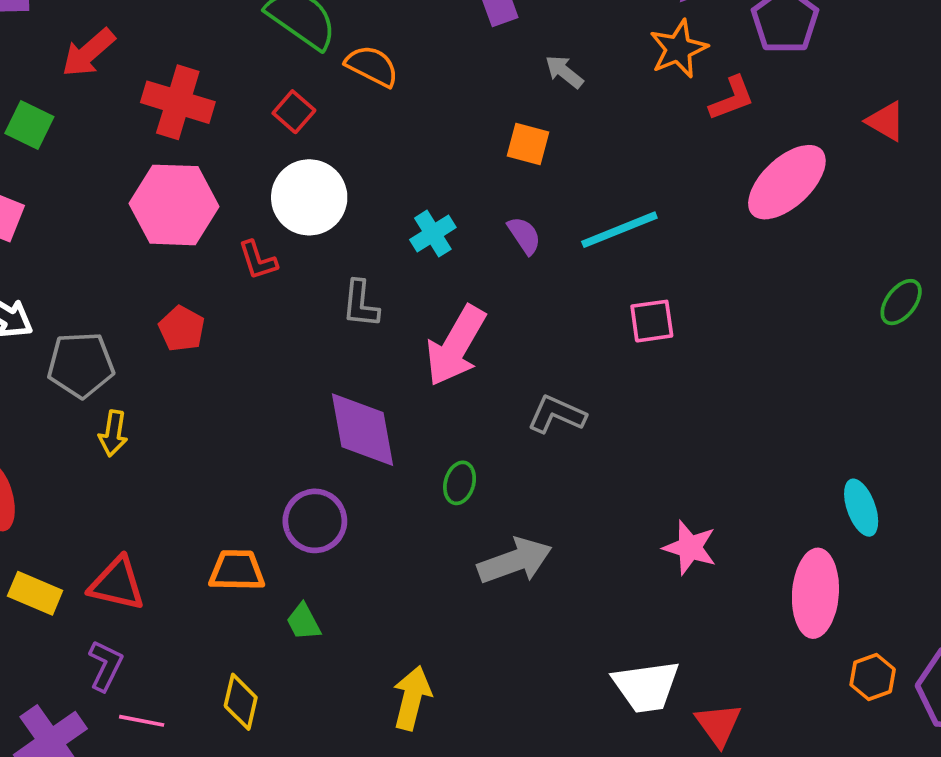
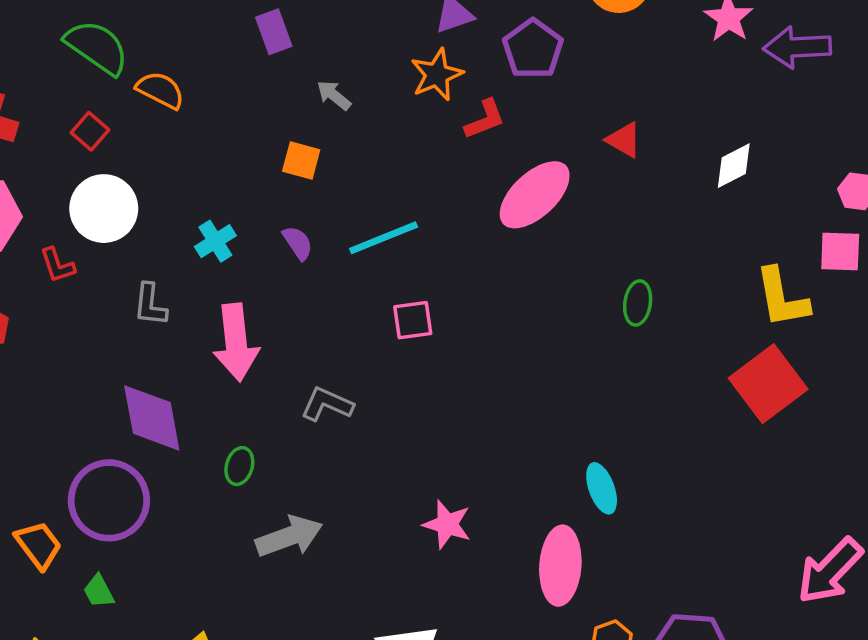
green ellipse: (901, 302) -> (638, 303), turned -30
pink arrow: (456, 346) -> (236, 342), turned -36
purple circle: (315, 521) -> (109, 500), size x1.4
orange trapezoid: (237, 570) -> (39, 545), turned 52

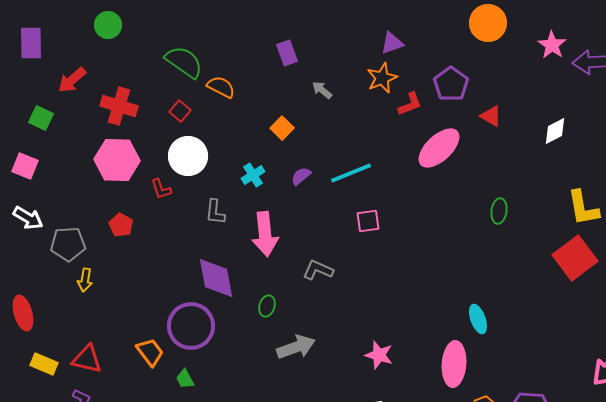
purple pentagon: (533, 49) -> (451, 84), moved
orange square: (301, 160) -> (282, 128), moved, turned 30
purple semicircle: (298, 243) -> (301, 176), turned -95
pink star: (447, 524) -> (379, 355), moved

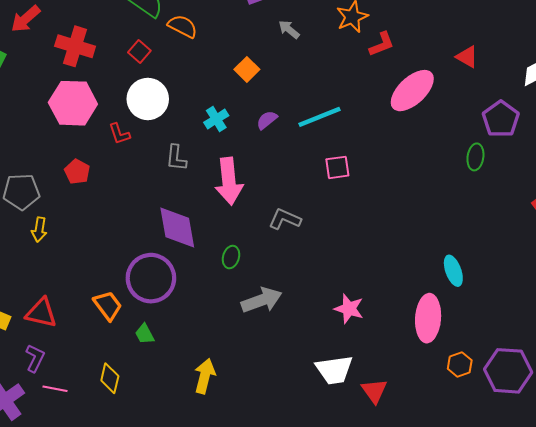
purple pentagon: (451, 84) -> (501, 119), moved

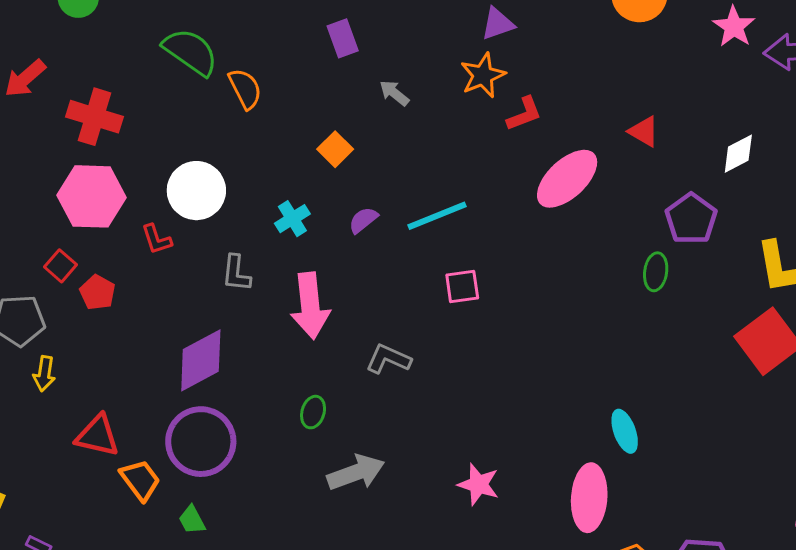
orange semicircle: (183, 26) -> (245, 89), turned 36
red square: (139, 52) -> (61, 266), moved
purple diamond: (177, 228) -> (201, 360), moved, turned 72
red triangle: (41, 313) -> (97, 436), moved

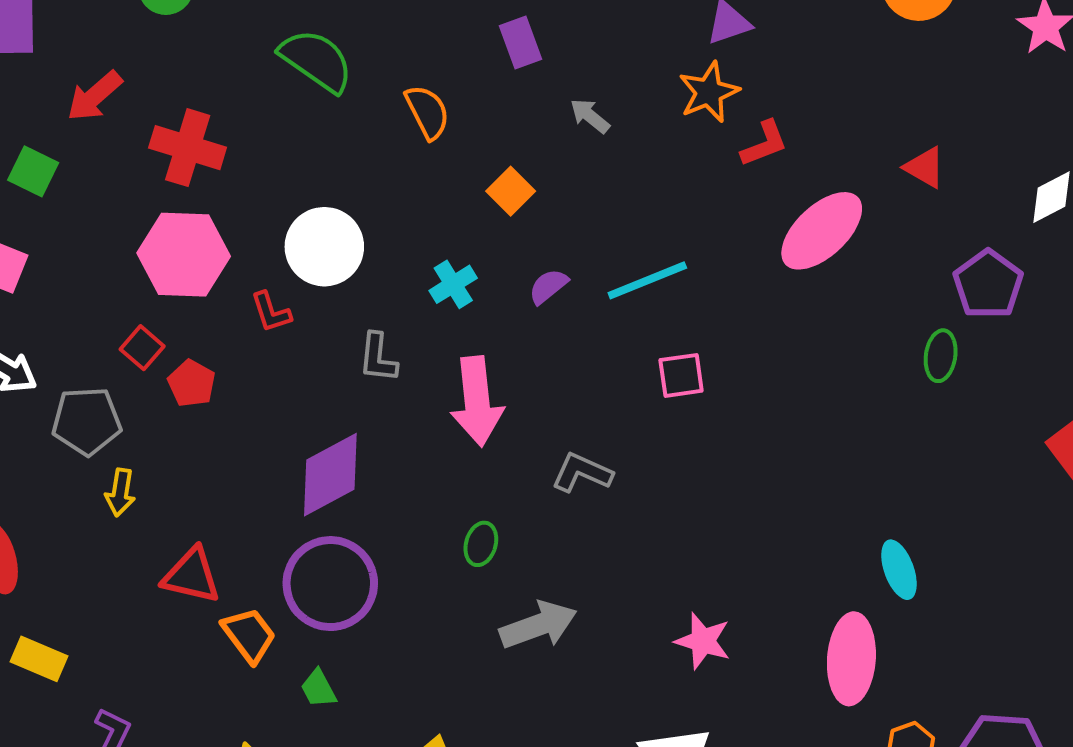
orange semicircle: (245, 89) -> (427, 112), moved

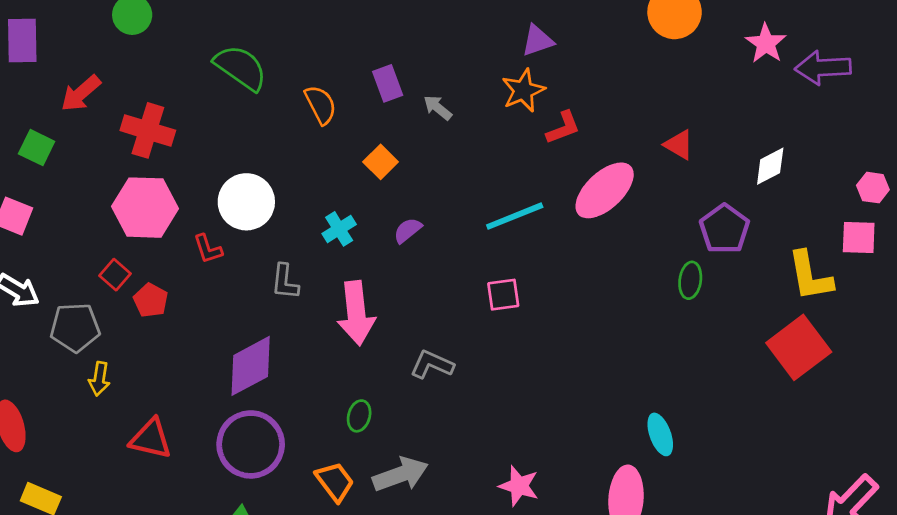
purple rectangle: (521, 43) -> (388, 83), moved
cyan line: (647, 280) -> (515, 216), moved
orange trapezoid: (249, 635) -> (335, 482), moved

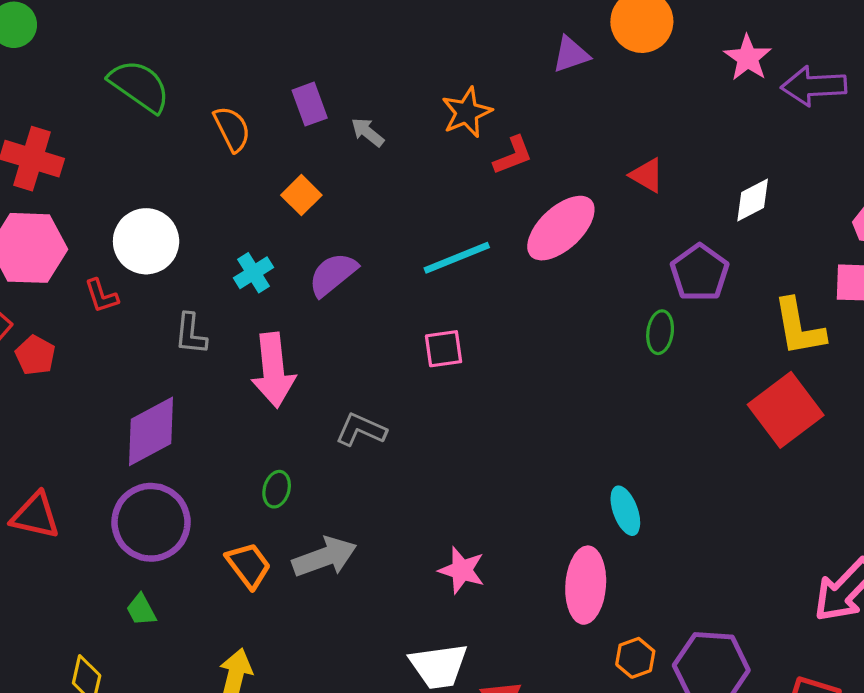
purple triangle: (538, 41) -> (571, 55), moved
purple semicircle: (408, 230) -> (333, 274), size x1.5

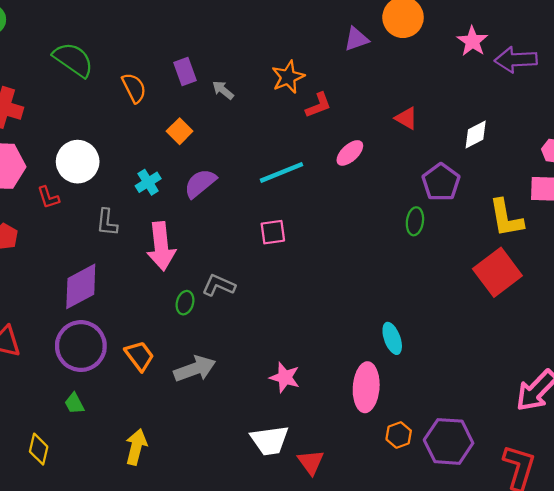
pink ellipse: (561, 228) -> (350, 153), size x0.6
green ellipse: (277, 489) -> (185, 303), moved
orange trapezoid: (249, 565) -> (139, 356), moved

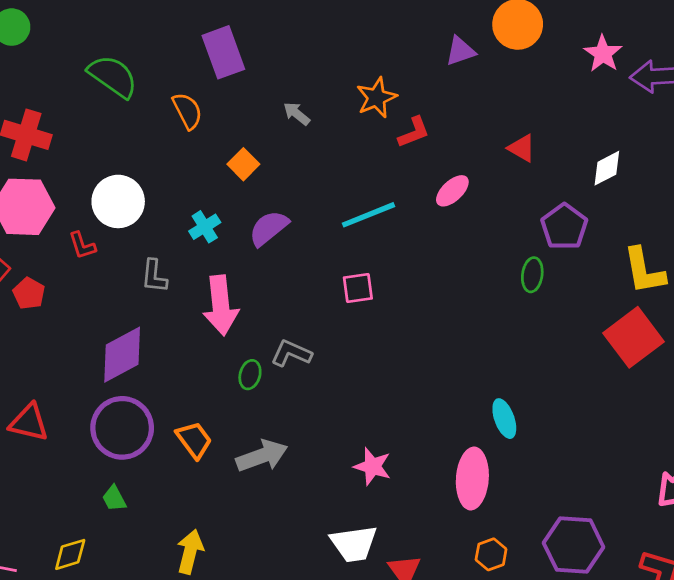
purple rectangle: (185, 72) -> (223, 52), moved, size x1.5
orange hexagon: (399, 435) -> (491, 554), moved
yellow diamond: (39, 449) -> (70, 554), turned 60

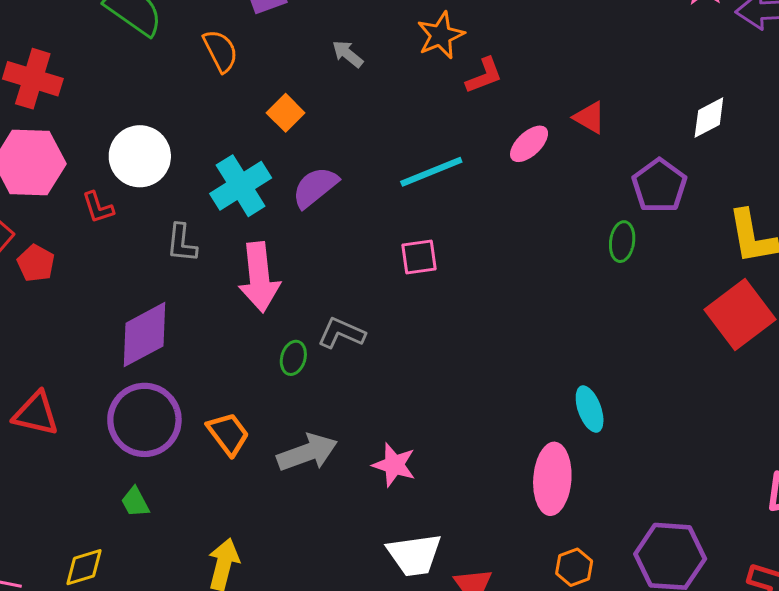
red triangle: (522, 148) -> (590, 117), moved
cyan cross: (205, 227) -> (241, 186), size x1.6
pink star: (372, 466) -> (394, 465), moved

